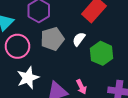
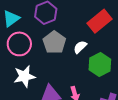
gray pentagon: (52, 39) -> (54, 42), turned -30

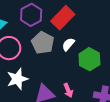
red rectangle: (99, 21) -> (63, 18), moved

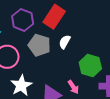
green hexagon: (89, 59) -> (90, 65), moved

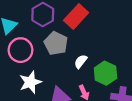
white semicircle: (65, 42) -> (81, 61), moved

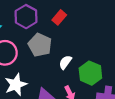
red rectangle: (76, 16) -> (59, 17), size x0.6

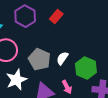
gray pentagon: (40, 45) -> (39, 59), moved

